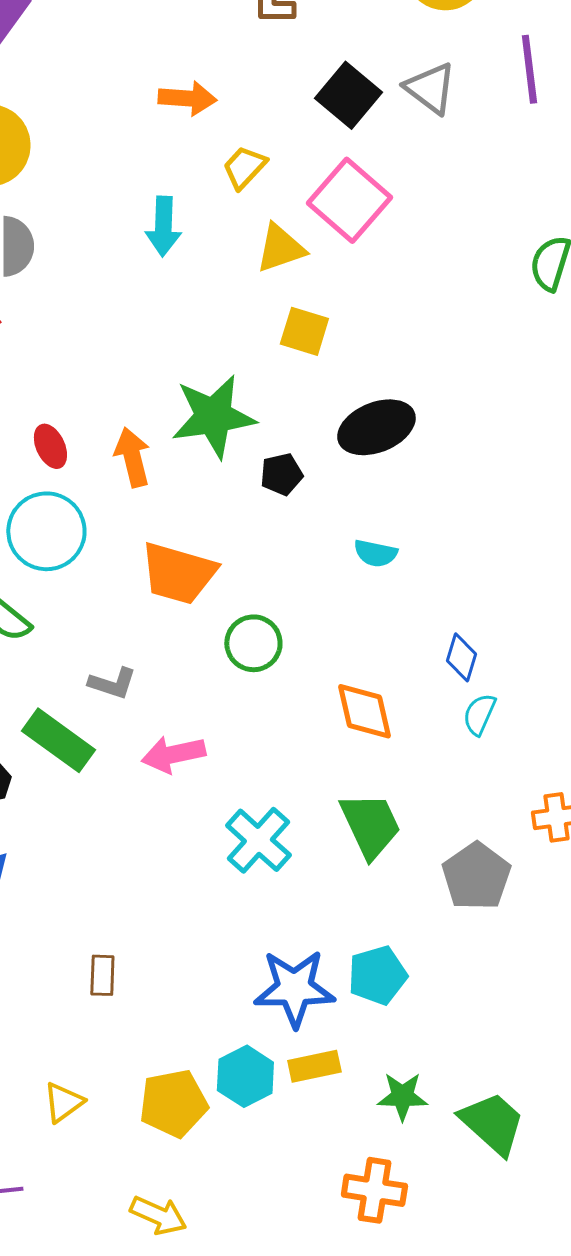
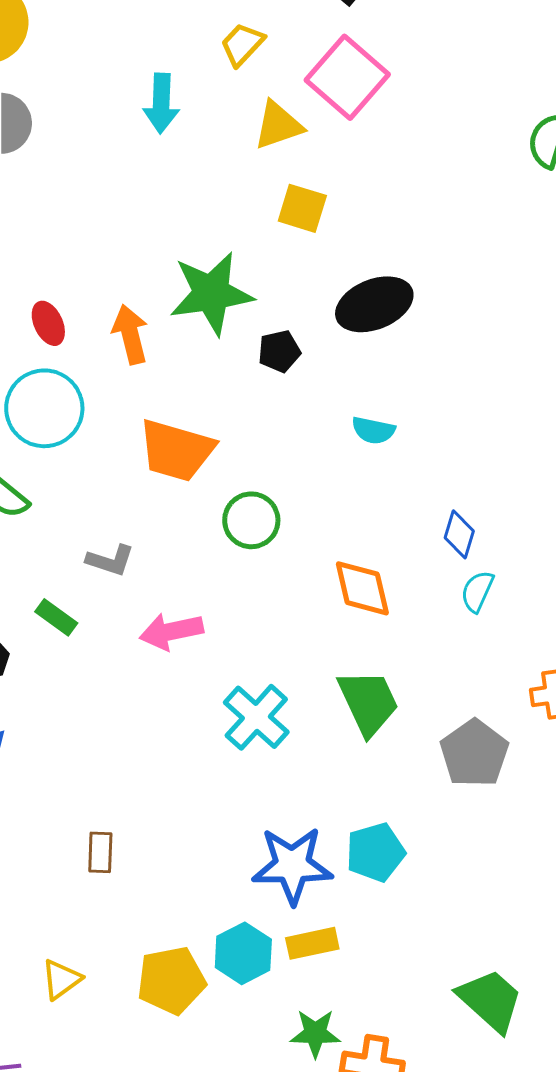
green rectangle: (58, 740) -> (56, 617), size x0.6
green star: (402, 1096) -> (315, 1033), moved

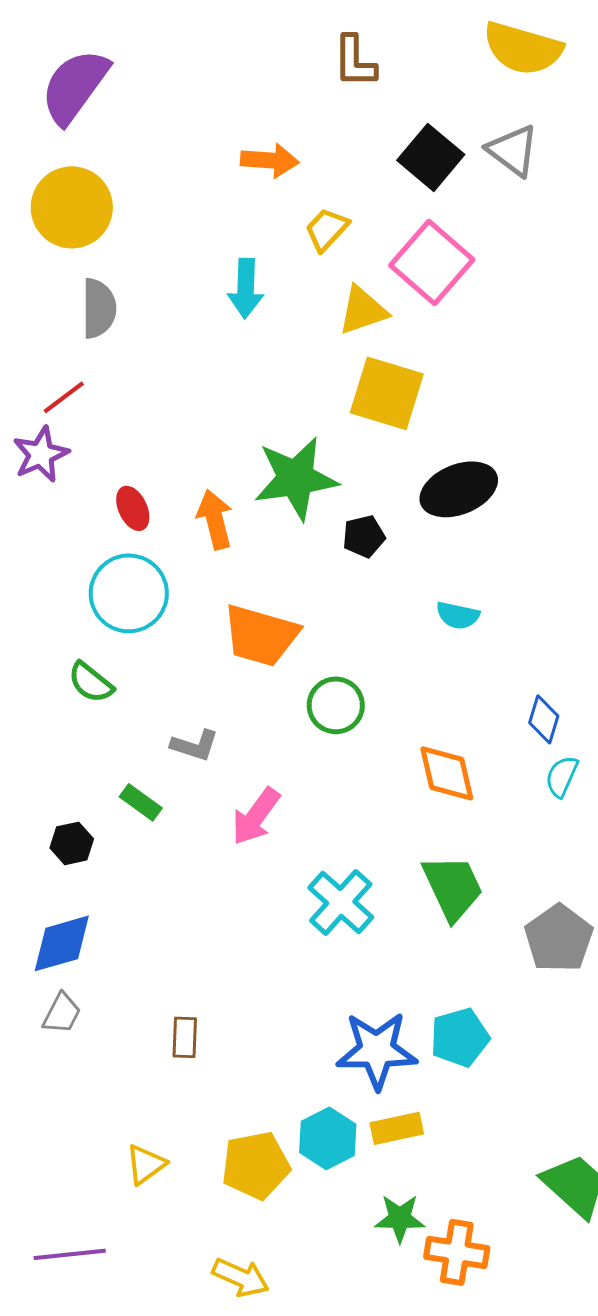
yellow square: (302, 208) -> (387, 393), size x1.5
pink arrow: (171, 631) -> (256, 816), turned -42

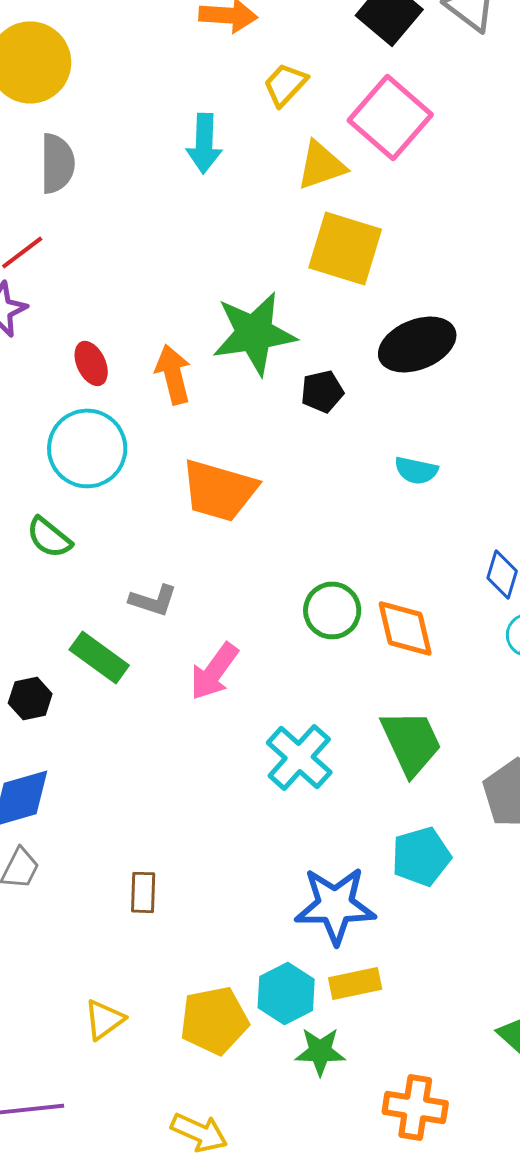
green circle: (336, 705) -> (332, 610), moved
green rectangle: (141, 802) -> (99, 657), size x1.4
cyan pentagon: (460, 1037) -> (421, 856), moved
green star: (400, 1218) -> (320, 1051), moved

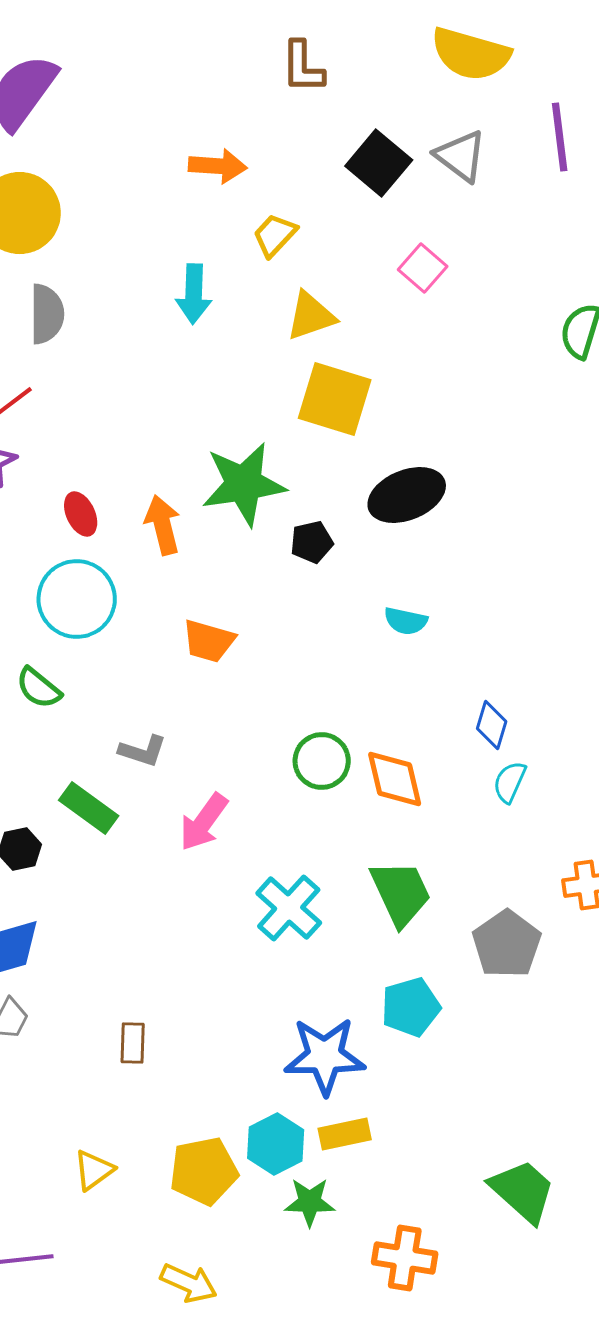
pink square: (390, 117) -> (423, 268), moved, size x0.6
orange trapezoid: (219, 490) -> (209, 641), size x0.7

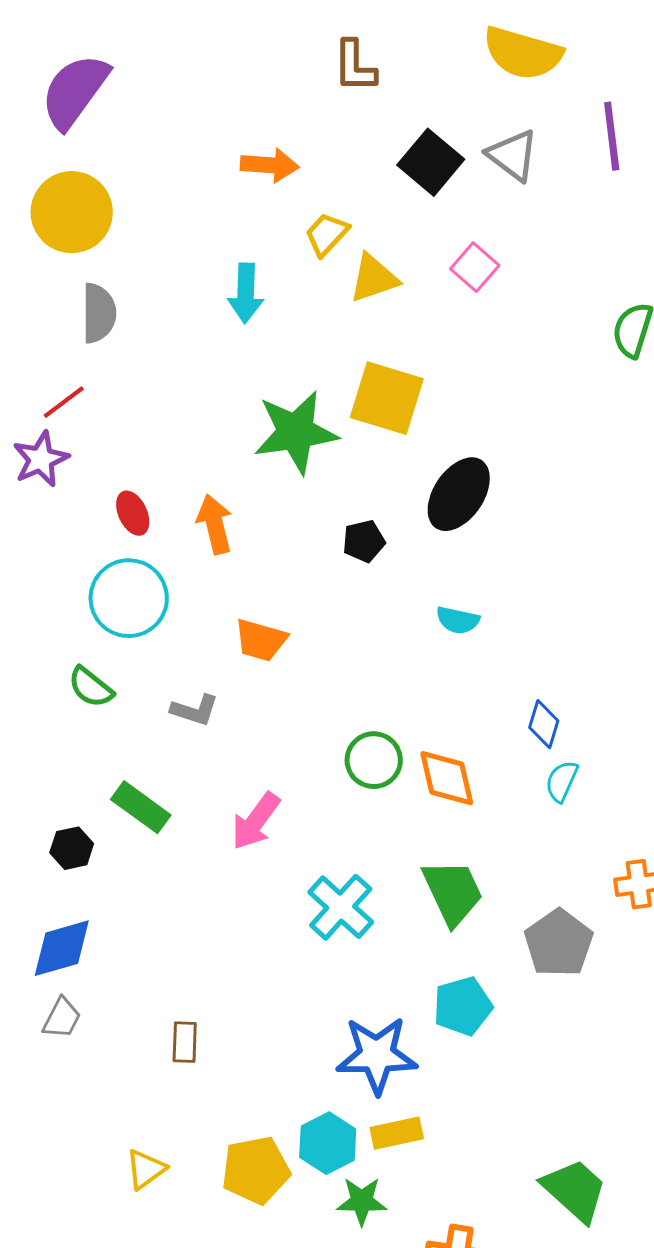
yellow triangle: (311, 316) -> (374, 278), moved
green star: (244, 484) -> (296, 432), moved
black ellipse: (407, 495) -> (459, 494), turned -34
gray L-shape: (143, 751) -> (195, 710), moved

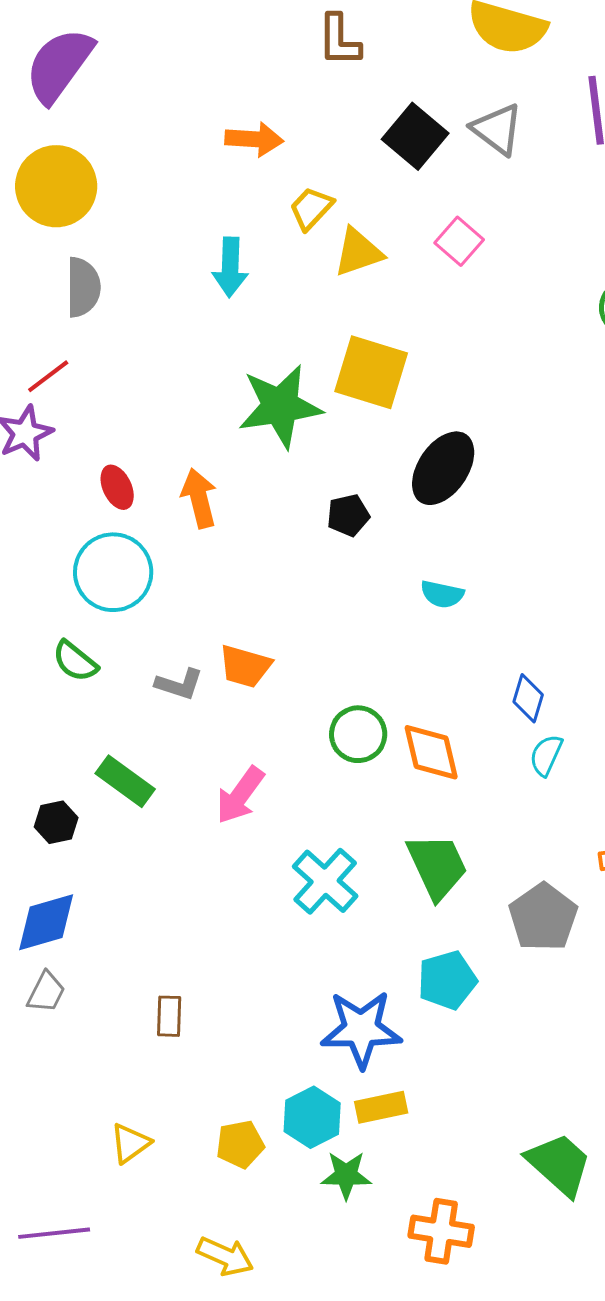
orange trapezoid: (261, 640) -> (245, 666), moved
yellow pentagon: (256, 1170) -> (240, 1144), size x0.7

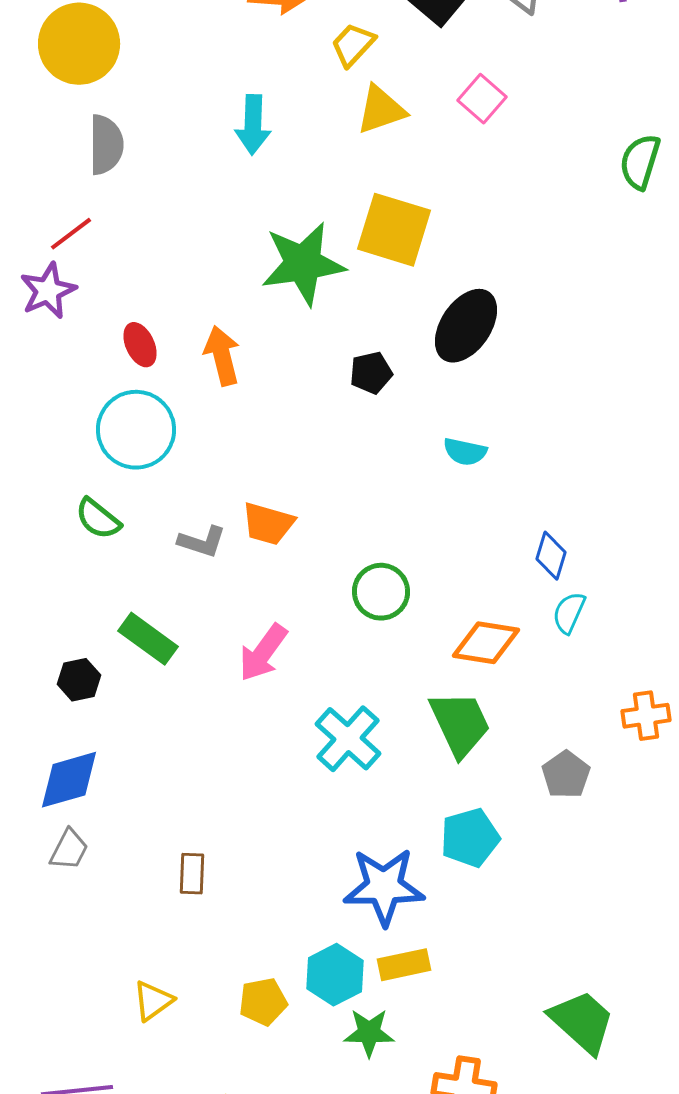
yellow trapezoid: (311, 208) -> (353, 45), moved
orange diamond: (431, 752) -> (486, 643), moved, turned -68
gray pentagon: (543, 917) -> (566, 775), size x0.7

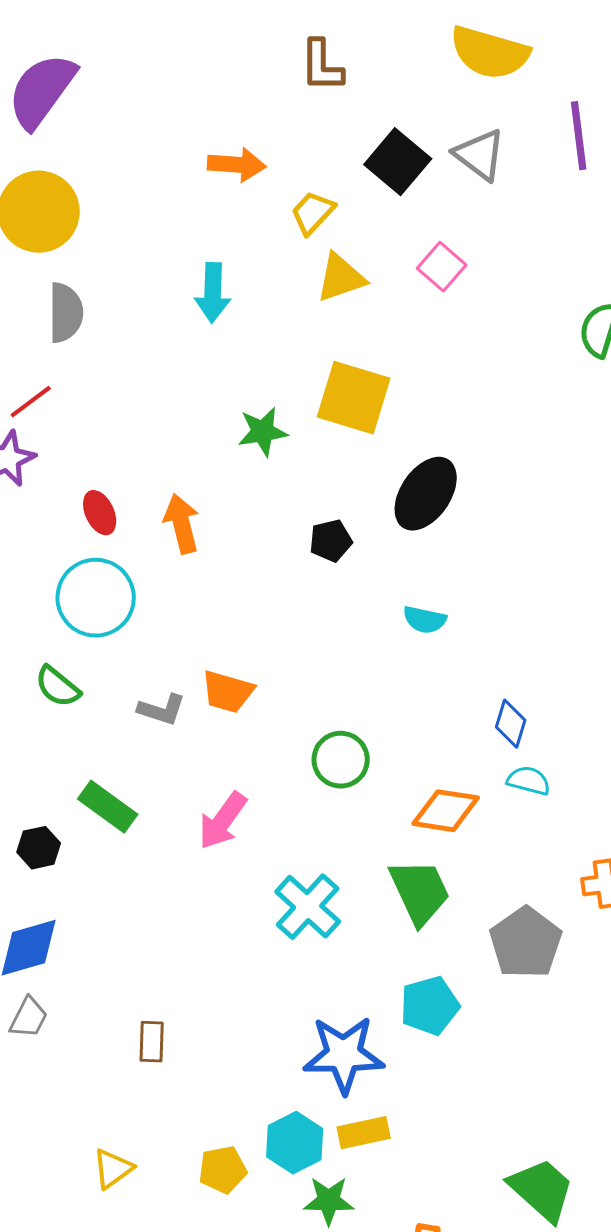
green star: (303, 264) -> (263, 432), size x0.6
cyan semicircle: (569, 613) -> (529, 781), turned 81
gray pentagon: (566, 775) -> (526, 943), size x1.5

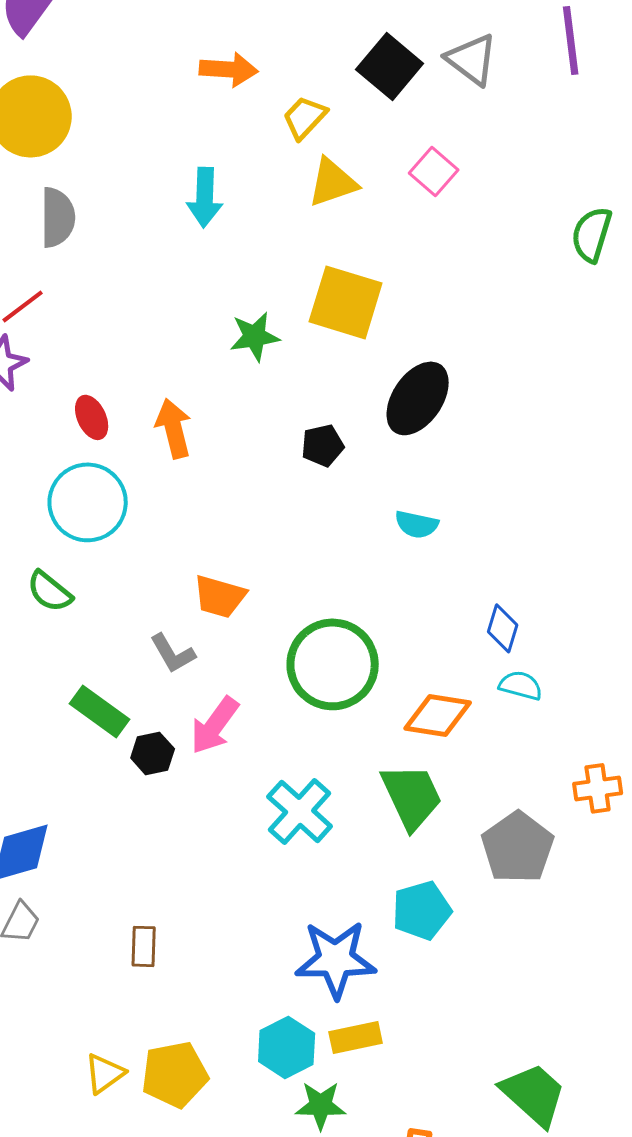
gray L-shape: (162, 710) -> (173, 653), moved, turned 42
green circle: (341, 760) -> (333, 664), size x1.6
black hexagon: (39, 848) -> (153, 753), moved
yellow pentagon: (223, 1170) -> (175, 1074), moved, size x1.4

